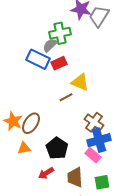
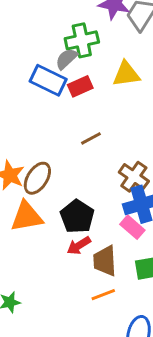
yellow triangle: (80, 82) -> (126, 74), moved, turned -30
orange triangle: (24, 148) -> (27, 216), size x1.6
red arrow: (46, 173) -> (79, 246), moved

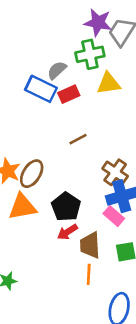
green cross: (82, 40) -> (90, 54), moved
orange line: (103, 295) -> (89, 274), turned -66

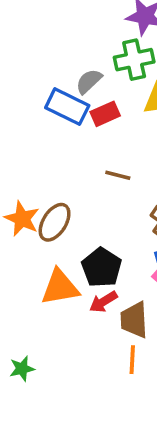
brown line: (78, 139) -> (118, 175), turned 42
orange triangle: (22, 207) -> (60, 287), moved

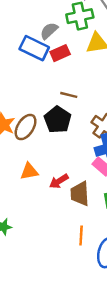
black pentagon: (102, 267) -> (58, 120), moved
orange triangle: (60, 287) -> (29, 171), size x0.7
orange line: (132, 360) -> (81, 235), moved

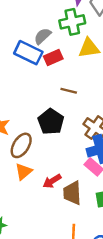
brown line: (69, 95) -> (69, 91), moved
brown ellipse: (26, 127) -> (21, 145), moved
orange triangle: (29, 171) -> (24, 172), turned -30

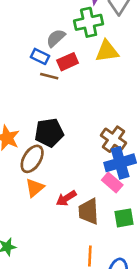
blue rectangle: (28, 53) -> (40, 56), size x0.6
brown line: (69, 91) -> (49, 76), moved
black pentagon: (51, 122) -> (49, 133), moved, turned 30

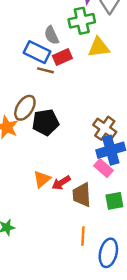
gray semicircle: (56, 38) -> (52, 35), turned -72
blue rectangle: (40, 56) -> (37, 52), size x1.5
brown ellipse: (32, 159) -> (25, 108), moved
orange triangle: (35, 188) -> (42, 179), moved

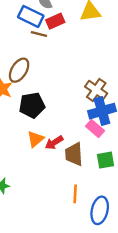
black pentagon: (45, 122) -> (32, 105), moved

